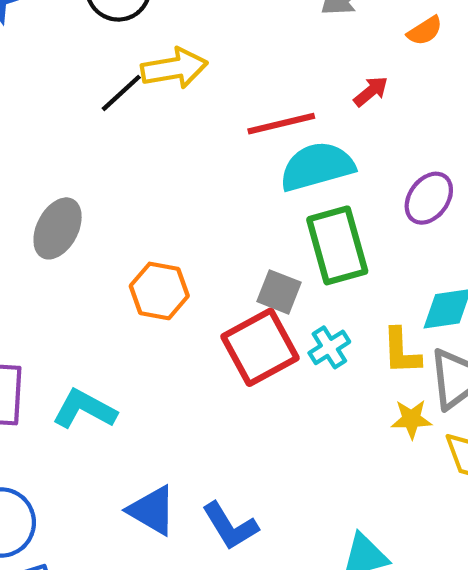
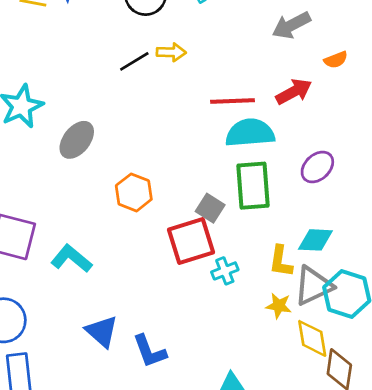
yellow arrow: (174, 68) -> (171, 52), size x0.7
red arrow: (371, 91) -> (294, 92), size x1.5
cyan cross: (329, 347) -> (225, 271), moved

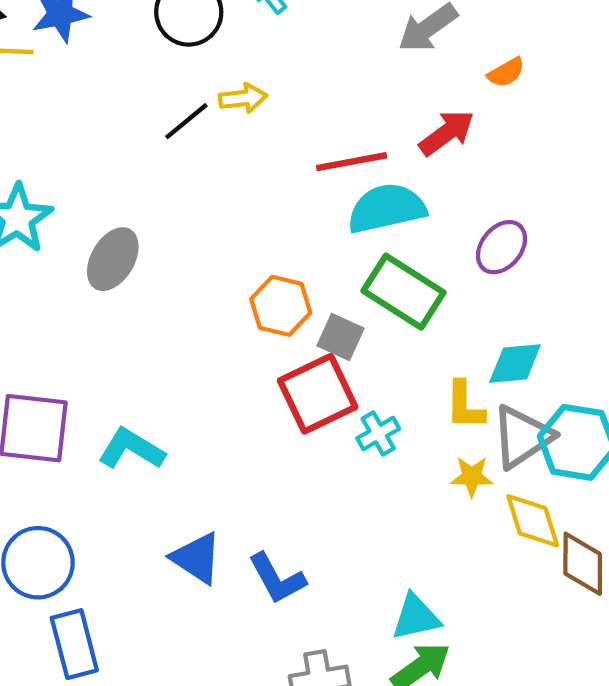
green rectangle: (253, 186) -> (403, 292), turned -45
orange hexagon: (134, 192) -> (281, 306), moved

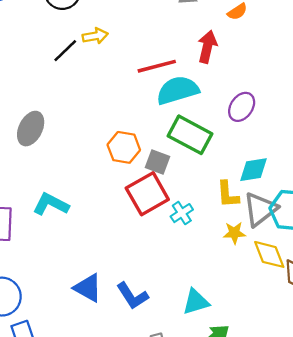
red arrow: (447, 133) -> (207, 47), turned -36
cyan L-shape: (131, 449) -> (51, 204), moved
cyan triangle: (416, 617) -> (196, 302), moved

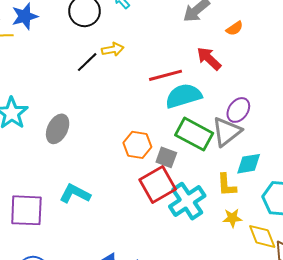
red arrow: (207, 47) -> (209, 59), turned -60
gray triangle: (260, 209) -> (227, 132), moved
cyan cross: (182, 213) -> (187, 201), size x1.8

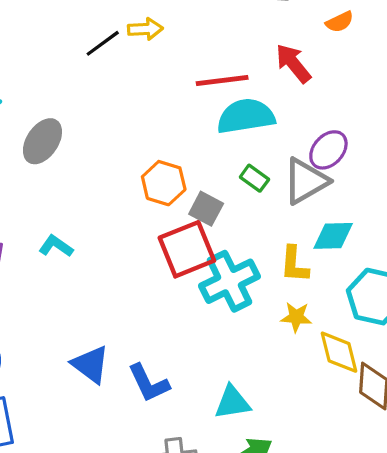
green rectangle: (194, 134) -> (254, 178), size x0.5
cyan L-shape: (75, 194) -> (56, 246), size x0.7

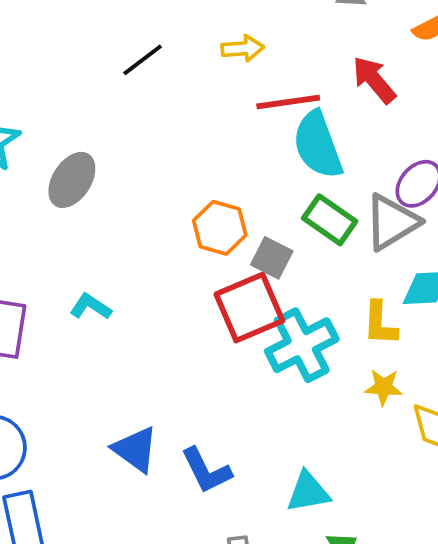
yellow arrow: (145, 29) -> (243, 48), moved
cyan semicircle: (246, 116) -> (318, 145), turned -100
green rectangle: (254, 178) -> (330, 220), size x1.5

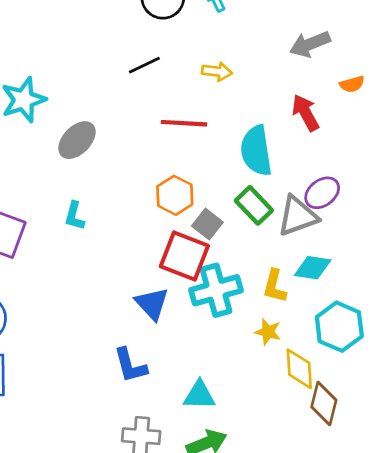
red line: (288, 102) -> (184, 123), moved
cyan L-shape: (91, 307) -> (74, 216), moved, turned -120
red square: (249, 307) -> (184, 256), turned 33
blue triangle: (135, 449) -> (152, 304), moved

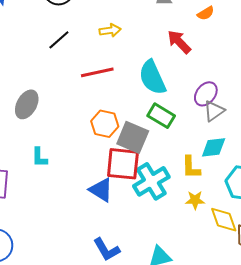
gray triangle: (298, 216) -> (214, 111), moved, size x0.7
gray square: (207, 224) -> (133, 137), size x1.5
blue triangle: (152, 304) -> (101, 190), moved

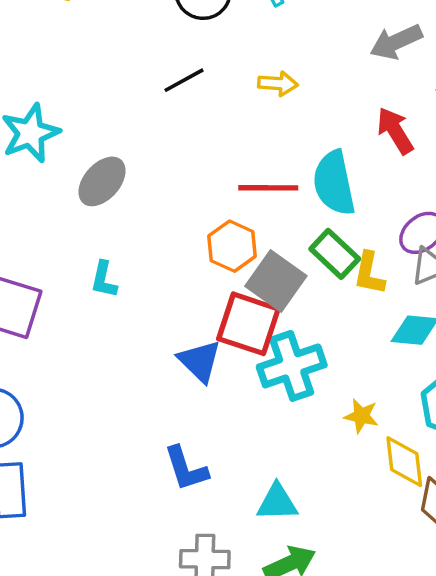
red line: (97, 72) -> (268, 188), moved
yellow L-shape: (191, 167) -> (369, 273), moved

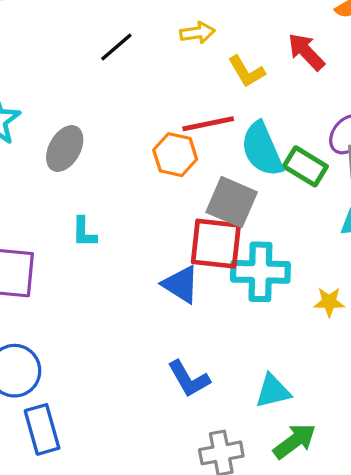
cyan semicircle: (334, 183) -> (262, 149), moved
orange hexagon: (232, 246) -> (175, 155), moved
green rectangle: (335, 254) -> (305, 166), moved
yellow L-shape: (369, 273) -> (246, 72), moved, turned -30
cyan cross: (292, 366) -> (260, 272), turned 32

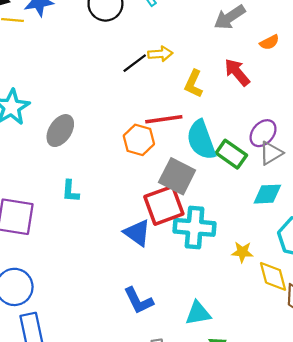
black line: (116, 47) -> (135, 63), moved
yellow L-shape: (246, 72) -> (194, 84), turned 52
red square: (216, 244) -> (164, 205), turned -30

